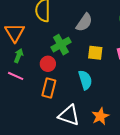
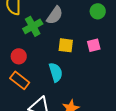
green cross: (61, 45) -> (33, 26), moved
orange rectangle: (49, 88) -> (20, 80), turned -66

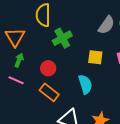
gray semicircle: (55, 15) -> (106, 25), moved

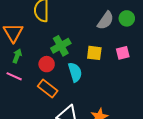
green cross: (62, 38) -> (61, 46), moved
cyan semicircle: (85, 84) -> (75, 72), moved

